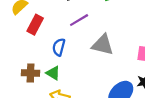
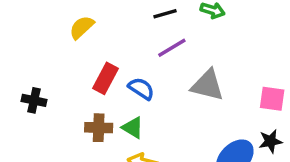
red rectangle: (35, 25) -> (105, 78), moved
blue semicircle: (59, 47) -> (141, 89), turned 108

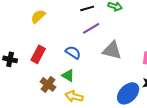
red rectangle: (105, 78) -> (38, 54), moved
brown cross: (99, 128) -> (48, 84), moved, turned 35

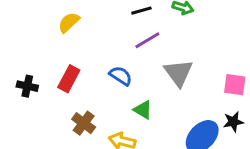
gray triangle: (112, 50) -> (178, 73), turned 40
green triangle: (68, 75) -> (143, 110), moved

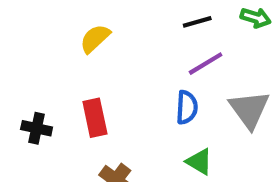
blue semicircle: (121, 76) -> (187, 107), moved, turned 60
red rectangle: (69, 79) -> (95, 118), turned -40

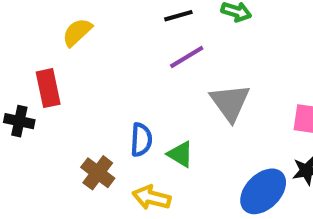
blue semicircle: (187, 107) -> (141, 140), moved
red rectangle: (95, 118) -> (48, 88), moved

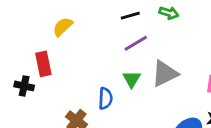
gray triangle: (230, 103) -> (165, 74), turned 40
green triangle: (180, 154) -> (132, 79), moved, turned 30

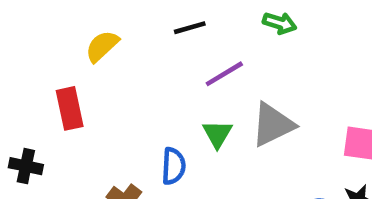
black line: (130, 16) -> (190, 28), moved
black cross: (24, 86) -> (26, 166), moved

